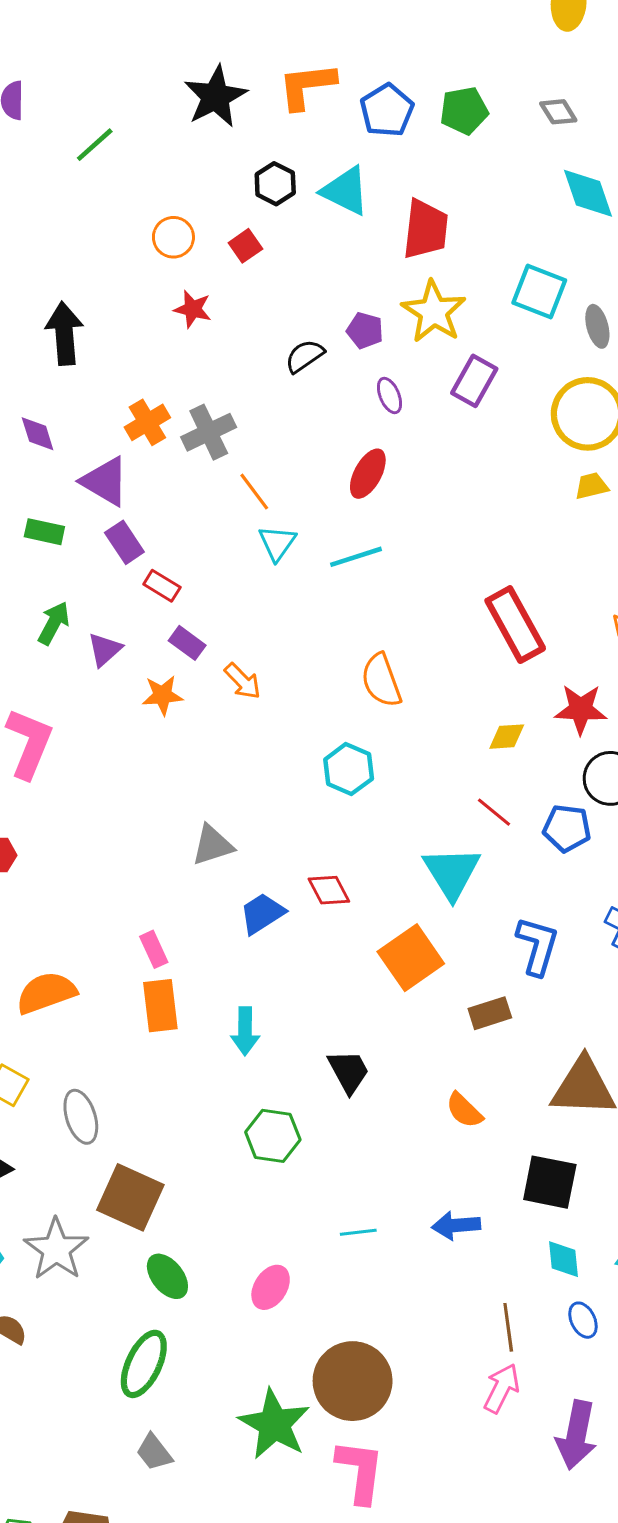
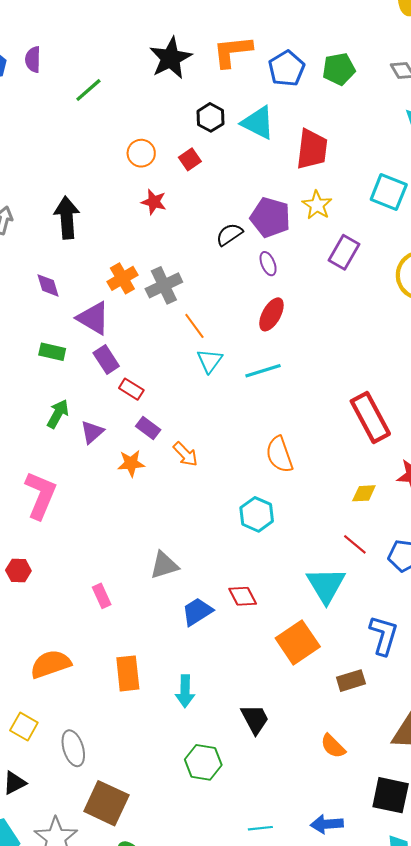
yellow star: (434, 312) -> (317, 205), size x0.7
purple pentagon: (365, 330) -> (270, 217), size x1.6
purple ellipse: (390, 395) -> (268, 264), moved
pink rectangle: (154, 949) -> (102, 596), moved

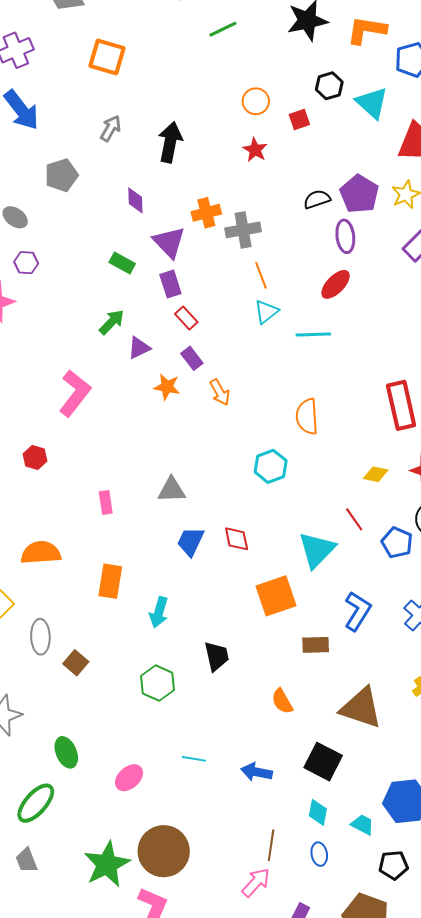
purple ellipse: (268, 264) -> (345, 236), size x1.4
blue trapezoid: (197, 612) -> (191, 542), turned -48
brown square: (106, 803) -> (76, 663), moved, size x0.6

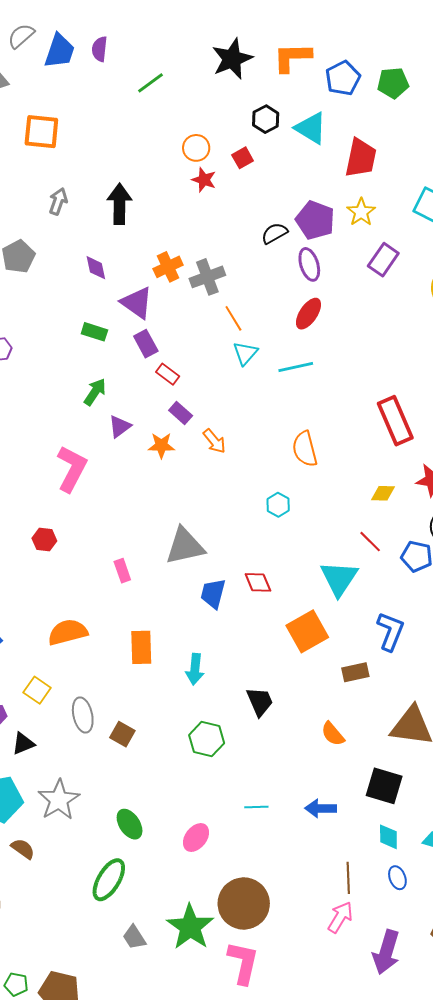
red star: (255, 150) -> (204, 180), moved
purple triangle: (139, 348) -> (120, 426), moved
cyan hexagon: (271, 466) -> (278, 505), size x0.7
gray triangle: (172, 490) -> (185, 546), size x1.4
gray trapezoid: (26, 860) -> (134, 937), moved

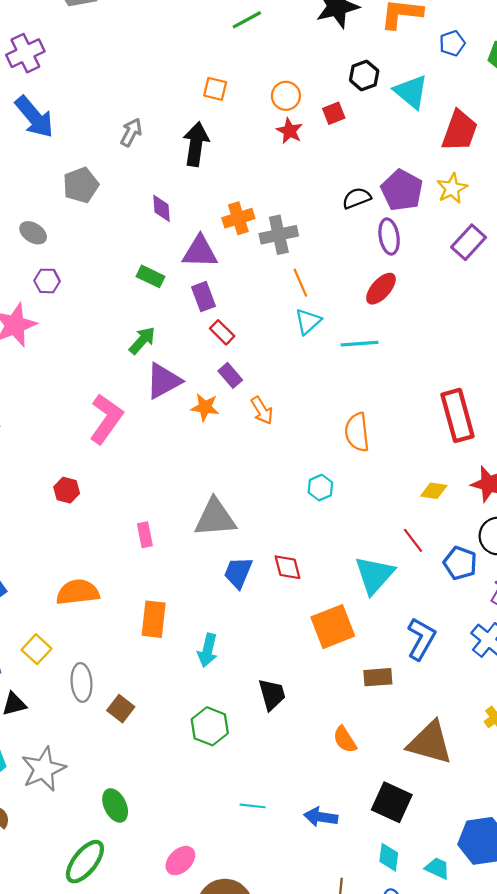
blue pentagon: (343, 78) -> (452, 43), size x0.7
orange square: (41, 132) -> (215, 89), moved, size x0.6
purple triangle: (137, 303) -> (200, 252), turned -42
purple triangle: (120, 426) -> (164, 381), size x1.5
pink ellipse: (196, 838) -> (180, 861), moved

